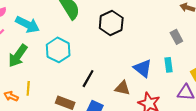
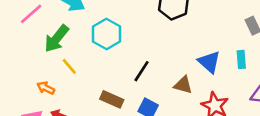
yellow line: (28, 88) -> (69, 66), moved, turned -48

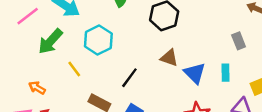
yellow line: (69, 66) -> (74, 69), moved
brown triangle: (183, 85) -> (169, 58), moved

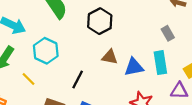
blue triangle: (195, 73) -> (134, 67), turned -48
cyan rectangle: (226, 73) -> (160, 63), size x1.5

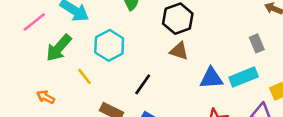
brown triangle: (110, 57) -> (179, 51), moved
cyan rectangle: (160, 63) -> (244, 77), turned 70

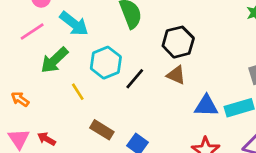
black line: (143, 84) -> (135, 79), moved
orange arrow: (46, 97) -> (20, 99), moved

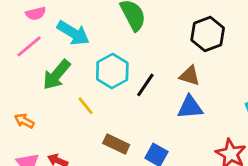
black hexagon: (178, 42) -> (208, 34), moved
blue triangle: (206, 106) -> (190, 107), moved

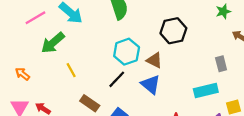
cyan hexagon: (112, 71) -> (127, 52), moved
black line: (145, 85) -> (117, 79), moved
blue triangle: (190, 107) -> (151, 84), turned 35

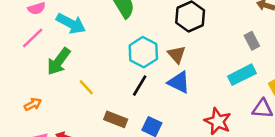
brown triangle: (154, 60) -> (177, 55), turned 35
orange arrow: (22, 74) -> (33, 104), turned 128

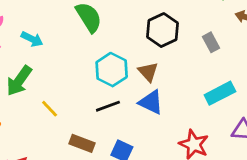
cyan arrow: (71, 24) -> (32, 39), size x0.7
gray rectangle: (252, 41) -> (211, 42), moved
black line: (140, 86) -> (108, 106), turned 40

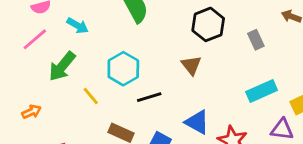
cyan hexagon: (112, 70) -> (123, 69), moved
blue triangle: (151, 102) -> (197, 122), moved

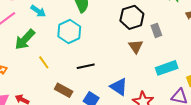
gray rectangle: (256, 40) -> (156, 30), moved
brown triangle: (191, 65) -> (136, 47), moved
cyan hexagon: (123, 69) -> (69, 31), moved

